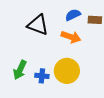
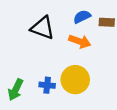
green arrow: (20, 70) -> (16, 90), moved

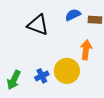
orange arrow: (80, 41) -> (86, 50), moved, turned -102
blue cross: (47, 85) -> (42, 76), turned -32

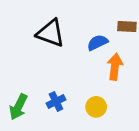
blue semicircle: (73, 15) -> (97, 43), moved
yellow circle: (67, 71) -> (96, 107), moved, size x0.6

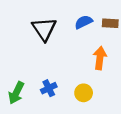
black triangle: (51, 33) -> (44, 29), turned 36
blue semicircle: (97, 43) -> (84, 22), moved

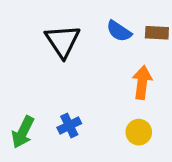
blue semicircle: (84, 22) -> (119, 31), turned -120
yellow circle: (84, 93) -> (139, 132), moved

